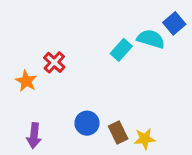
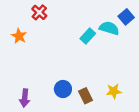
red cross: (54, 62) -> (39, 12), moved
orange star: (26, 81) -> (19, 36), moved
yellow star: (145, 139) -> (114, 91), moved

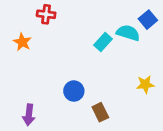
red cross: (39, 12) -> (46, 14), turned -35
blue circle: (63, 89) -> (74, 91), moved
yellow star: (114, 91) -> (145, 84), moved

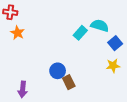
red cross: (46, 14) -> (10, 12), moved
blue square: (148, 20) -> (115, 43), moved
brown rectangle: (100, 112) -> (69, 82), moved

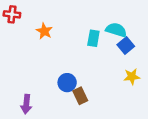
orange star: (17, 33) -> (44, 31), moved
cyan rectangle: (80, 33) -> (93, 38), turned -32
blue square: (115, 43) -> (126, 45), moved

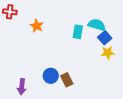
yellow star: (132, 77) -> (108, 53), moved
blue circle: (67, 83) -> (51, 76), moved

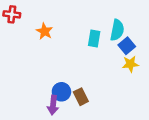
cyan semicircle: (97, 25) -> (117, 30), turned 84
purple arrow: (22, 87) -> (53, 105), moved

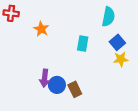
cyan semicircle: (117, 30) -> (108, 17), moved
cyan rectangle: (94, 39) -> (83, 44), moved
purple arrow: (53, 105) -> (45, 78), moved

